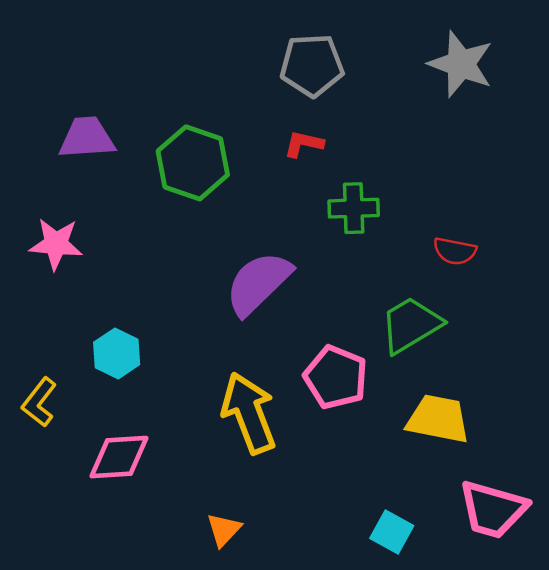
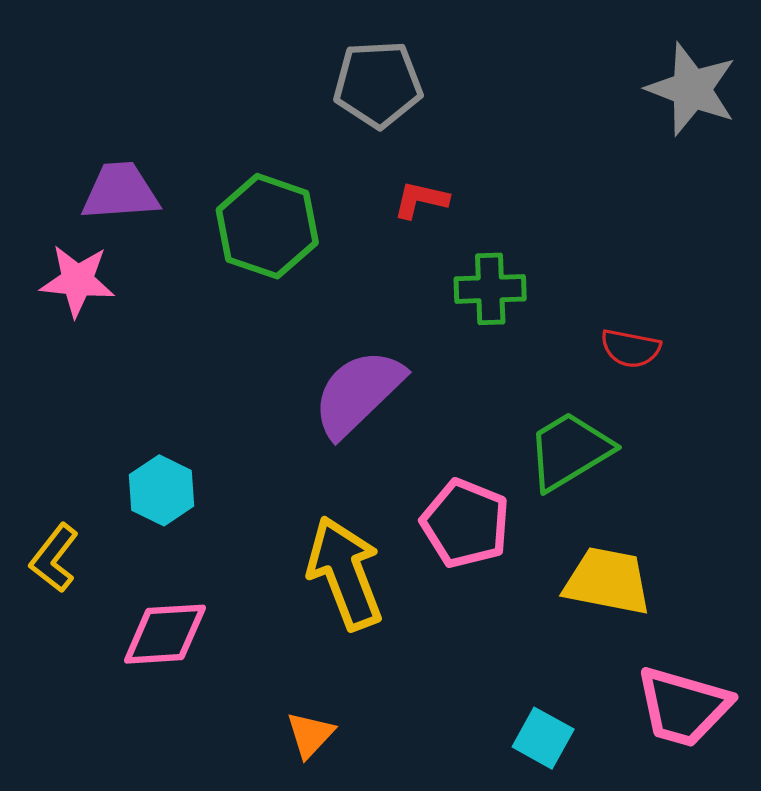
gray star: (461, 64) -> (692, 89), moved
gray pentagon: (312, 65) -> (378, 84), moved
pink star: (56, 244) -> (77, 281), moved

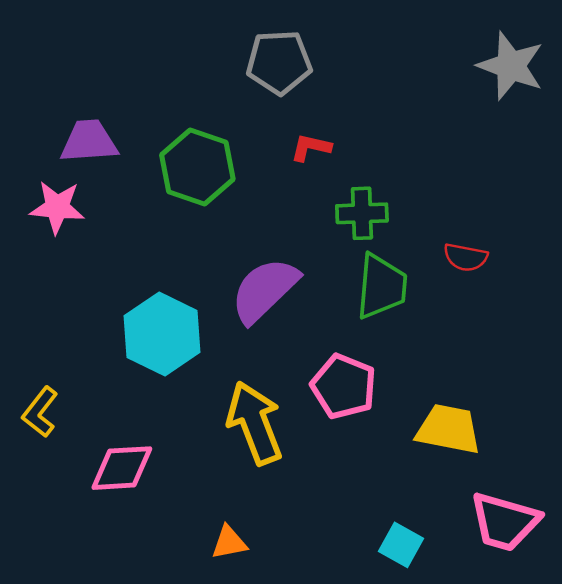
green trapezoid: (569, 451) -> (381, 286), moved, turned 126
cyan hexagon: (162, 490) -> (162, 334), moved, size x1.6
orange triangle: (310, 735) -> (229, 542), turned 36

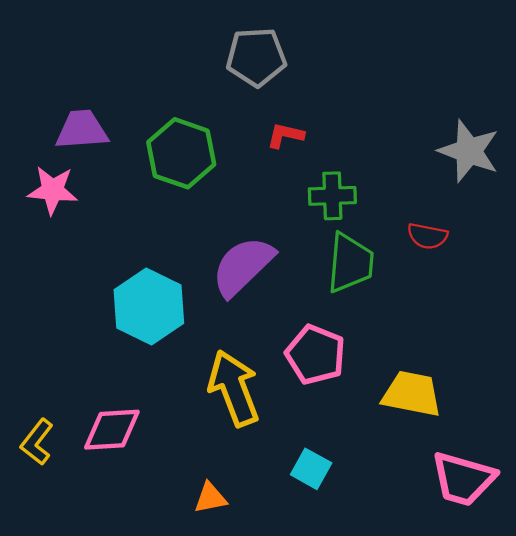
gray star: (511, 66) -> (469, 151), moved
yellow L-shape: (40, 412) -> (37, 442), moved
cyan square: (401, 545) -> (311, 469), moved

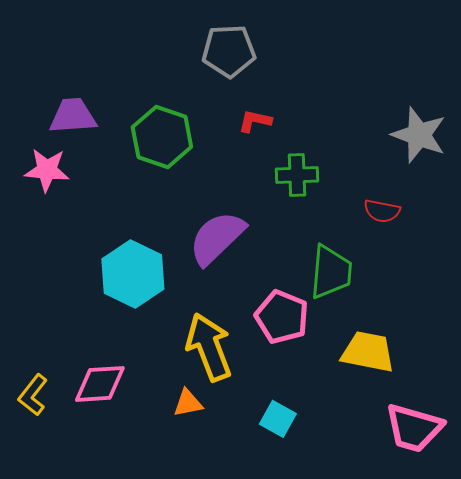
green trapezoid: (350, 263) -> (331, 272), moved
orange triangle: (210, 498) -> (188, 403), moved

